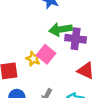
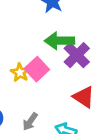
purple cross: (76, 39) -> (77, 55), turned 30

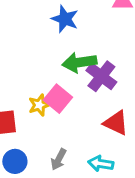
yellow star: (20, 73) -> (39, 105), turned 30

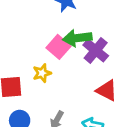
pink square: (58, 99) -> (59, 47), moved

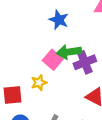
purple cross: (96, 50) -> (85, 62), turned 30

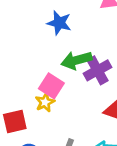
pink square: (53, 60) -> (51, 86), moved

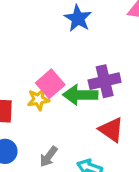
green arrow: (76, 60) -> (80, 95), moved

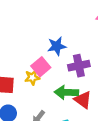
blue star: (78, 18) -> (57, 46), moved, turned 30
green arrow: (80, 95) -> (66, 92), moved

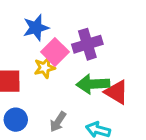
blue star: (57, 46) -> (36, 28), moved
purple cross: (79, 66) -> (87, 44), moved

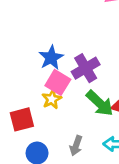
blue star: (36, 28) -> (51, 58), moved
green arrow: (93, 84) -> (100, 103), turned -120

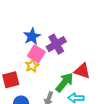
green arrow: (100, 103) -> (65, 82), moved, turned -95

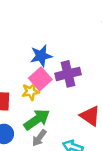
green arrow: (65, 82) -> (37, 120), moved

